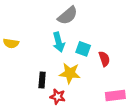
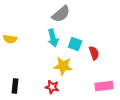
black rectangle: (42, 80) -> (15, 86), moved

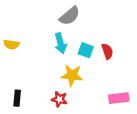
red semicircle: (94, 53) -> (107, 51), moved

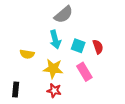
yellow semicircle: (11, 44) -> (27, 54), moved
yellow star: (72, 75) -> (53, 69), moved
pink rectangle: (119, 98) -> (84, 72), moved, turned 66

